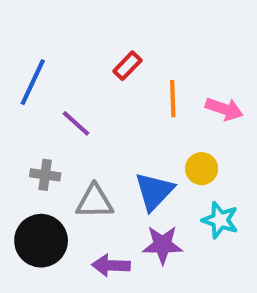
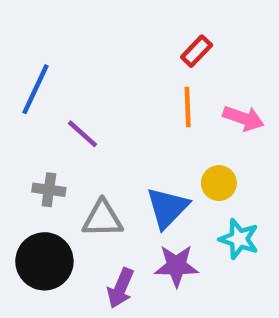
red rectangle: (127, 66) -> (197, 51), moved
purple arrow: (111, 265) -> (120, 288), turned -69

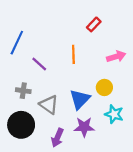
orange line: (188, 107) -> (73, 54), moved
pink arrow: (243, 118) -> (116, 57), turned -36
gray triangle: (103, 219) -> (49, 105), turned 36

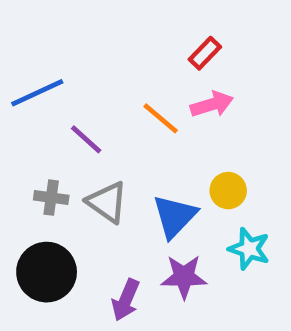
blue line: (17, 43) -> (37, 93), turned 40
orange line: (73, 54) -> (161, 118), turned -48
pink arrow: (116, 57) -> (212, 104), moved
gray triangle: (49, 105) -> (107, 202), moved

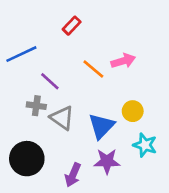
red rectangle: (205, 53) -> (72, 26), moved
gray cross: (51, 198) -> (36, 106), moved

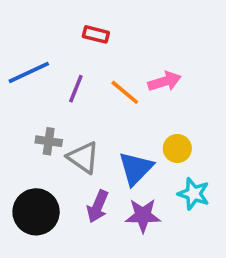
red rectangle: (72, 26) -> (96, 34), turned 60
purple line: (50, 81) -> (76, 89), moved, turned 70
purple arrow: (73, 175) -> (98, 206), moved

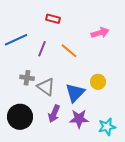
pink arrow: (165, 81) -> (100, 33), moved
cyan star: (194, 194) -> (107, 127), moved, turned -30

